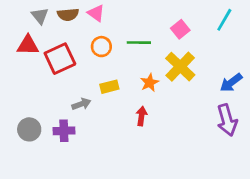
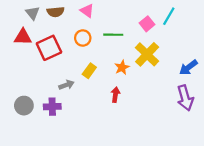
pink triangle: (96, 13) -> (87, 11), moved
cyan line: (224, 20) -> (169, 16), moved
yellow rectangle: (109, 87) -> (89, 71), turned -40

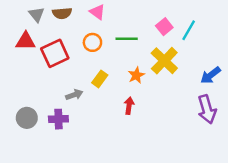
cyan line: (169, 16) -> (189, 30), moved

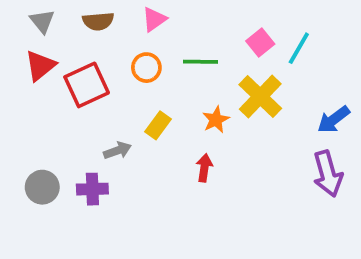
pink triangle: (97, 12) -> (154, 19), turned 49
gray triangle: (37, 14) -> (42, 21), moved
red triangle: (26, 41) -> (40, 66), turned -40

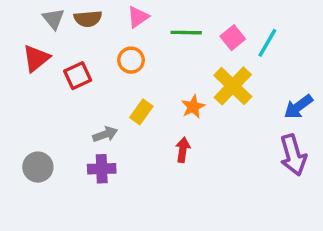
gray triangle: (42, 21) -> (53, 19), moved
green line: (200, 62) -> (186, 33), moved
red square: (87, 85) -> (78, 76), size x0.7
purple cross: (92, 189) -> (102, 169), moved

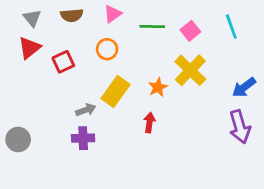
gray triangle: (53, 19) -> (32, 18), moved
cyan line: (267, 43) -> (231, 27), moved, turned -50
yellow rectangle: (141, 112) -> (116, 92), size x1.5
gray circle: (38, 167) -> (18, 140), moved

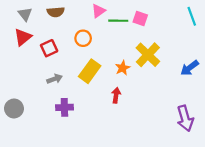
pink triangle: (113, 14) -> (98, 11), moved
cyan line: (231, 27) -> (192, 16), moved
pink square: (190, 31) -> (140, 19), moved, turned -32
gray arrow: (86, 110) -> (55, 79), moved
purple arrow: (240, 127) -> (185, 118), moved

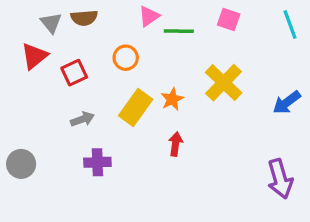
gray triangle: (25, 14) -> (51, 23), moved
pink square: (140, 19) -> (229, 20), moved
orange star: (123, 68) -> (172, 99), moved

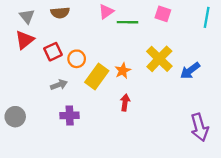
gray triangle: (51, 23) -> (27, 16), moved
cyan line: (290, 24) -> (207, 17), turned 30
orange circle: (126, 58) -> (77, 59), moved
blue arrow: (287, 103) -> (190, 71), moved

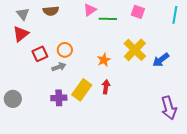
red square: (53, 52) -> (40, 54), moved
yellow rectangle: (97, 76) -> (82, 90), moved
gray arrow: (59, 85) -> (59, 67), moved

